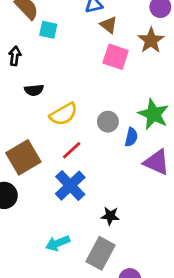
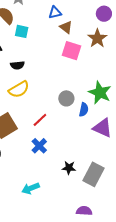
black semicircle: (34, 90) -> (17, 65), moved
yellow semicircle: (63, 114) -> (19, 89), moved
blue cross: (70, 186) -> (39, 146), size x0.7
gray rectangle: (100, 253) -> (94, 174), moved

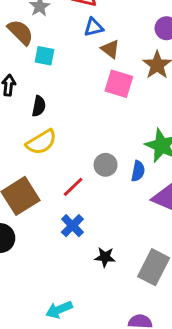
black semicircle: (17, 65) -> (39, 106), turned -72
gray circle: (66, 98) -> (106, 165), moved
black star: (69, 168) -> (105, 257), moved
cyan arrow: (31, 188) -> (59, 310), moved

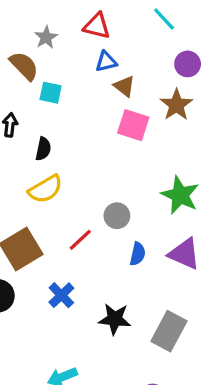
blue semicircle: (138, 171) -> (138, 254), moved
blue cross: (72, 226) -> (61, 295), moved
black star: (105, 257) -> (115, 319), size x1.4

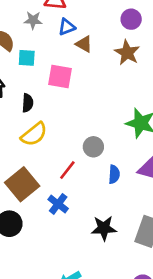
gray star: (46, 37) -> (33, 20), moved, turned -30
pink square: (133, 125) -> (60, 76), moved
blue cross: (61, 295) -> (58, 204), moved

